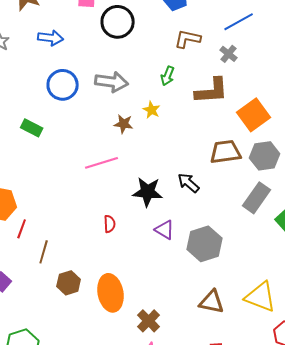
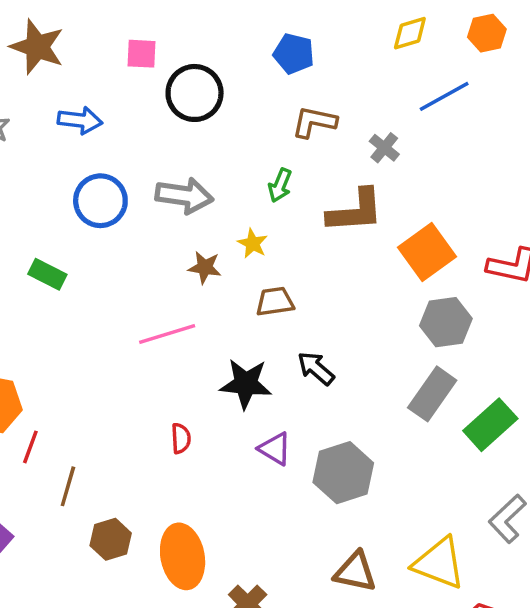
blue line: (239, 22) -> (444, 96), moved
brown trapezoid: (226, 152) -> (275, 302), moved, size x0.7

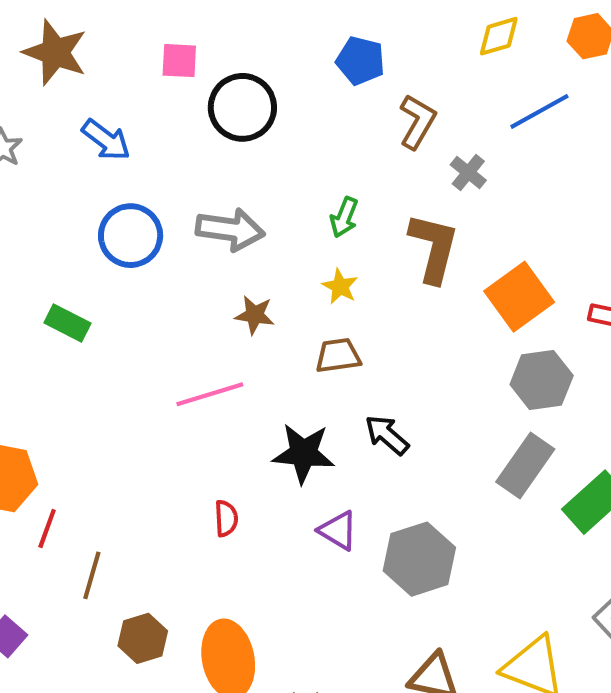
blue arrow: (80, 120) -> (106, 140), turned 30
brown L-shape: (314, 122) -> (417, 122), moved, turned 108
brown L-shape: (355, 211) -> (434, 248), turned -72
yellow star: (253, 243) -> (340, 286), moved

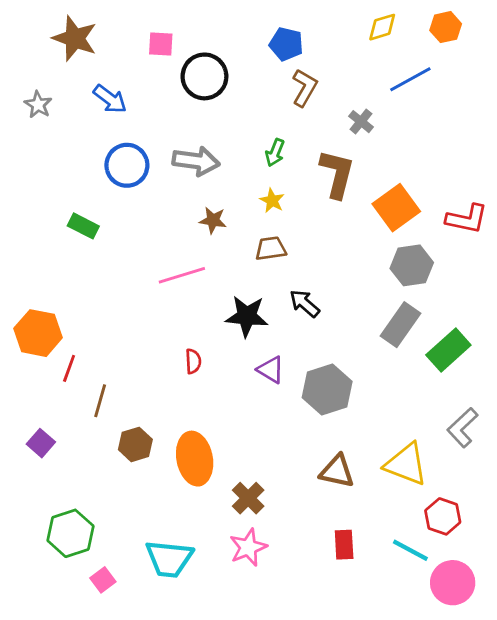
brown L-shape: (417, 122) -> (305, 88), moved

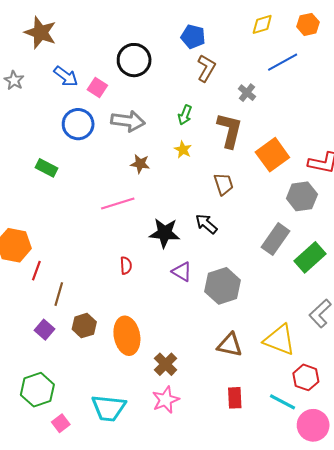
pink square: (161, 44) -> (97, 87), moved, turned 30
brown trapezoid: (271, 248) -> (224, 184), moved, turned 80
gray hexagon: (412, 265) -> (302, 196), moved
purple square: (41, 443) -> (44, 330), moved

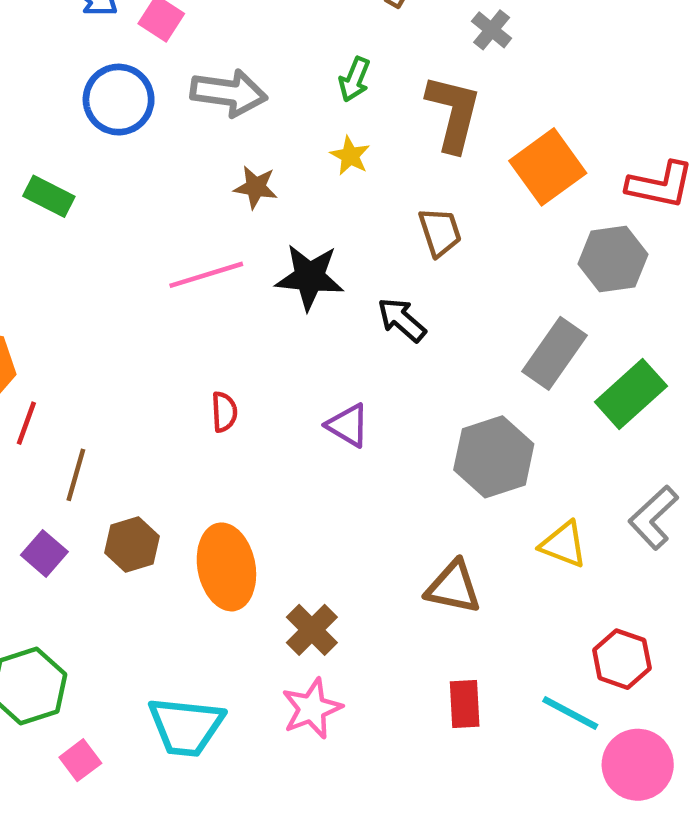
black star: (165, 233) -> (310, 277), moved
gray hexagon: (223, 286) -> (494, 457), moved
yellow triangle: (280, 340) -> (564, 544), moved, size x0.7

